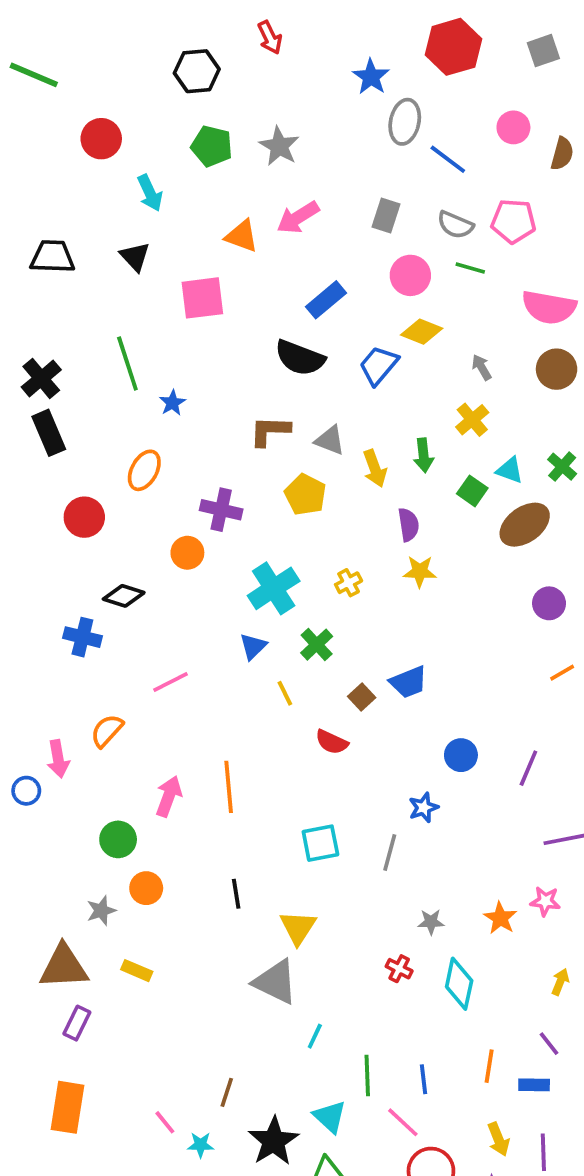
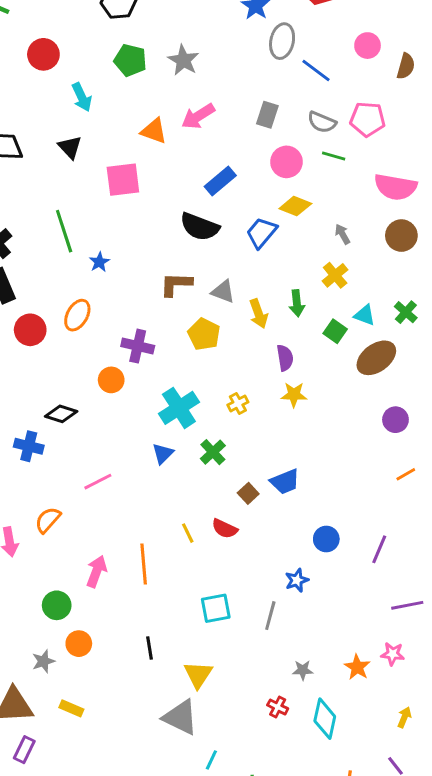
red circle: (84, 517) -> (30, 330), moved
yellow line: (285, 693) -> (188, 533), moved

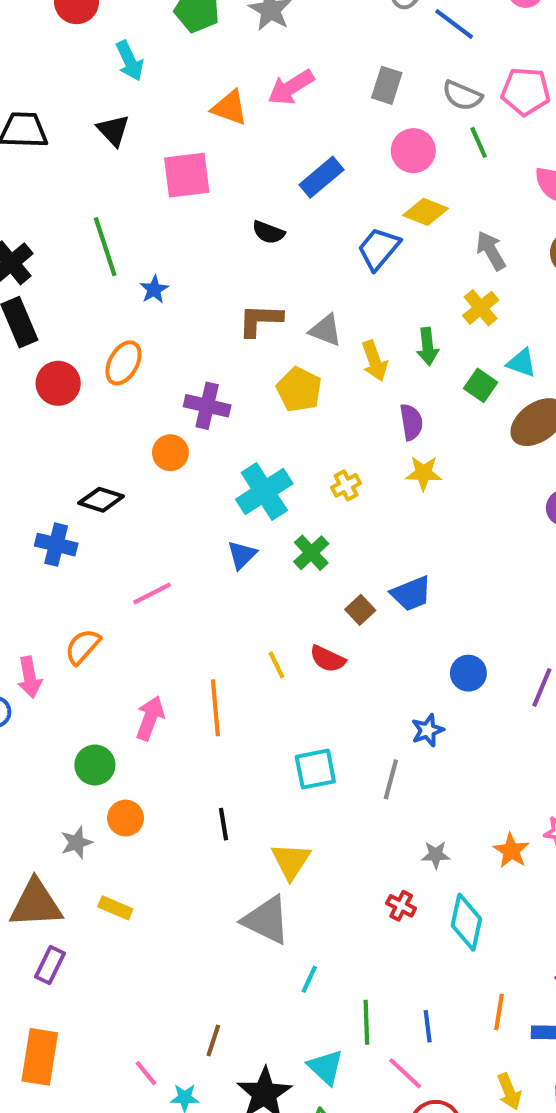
green line: (334, 156) -> (479, 142), turned 50
black semicircle: (200, 227) -> (268, 232), moved, size x0.6
gray arrow: (342, 234) -> (491, 251), size x1.4

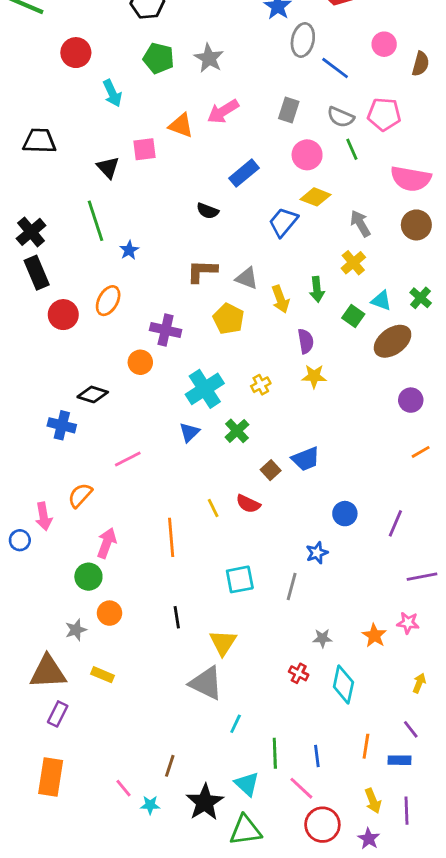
black triangle: (113, 130) -> (108, 167), moved
pink square: (187, 175) -> (145, 149), moved, size x0.7
pink arrow: (150, 718) -> (107, 543), moved

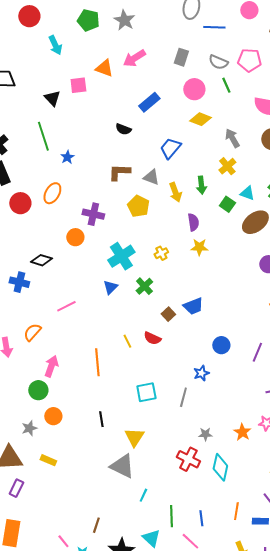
blue line: (335, 68) -> (214, 27), turned -35
blue trapezoid: (283, 222) -> (170, 148), moved
red cross: (299, 673) -> (188, 459), size x1.6

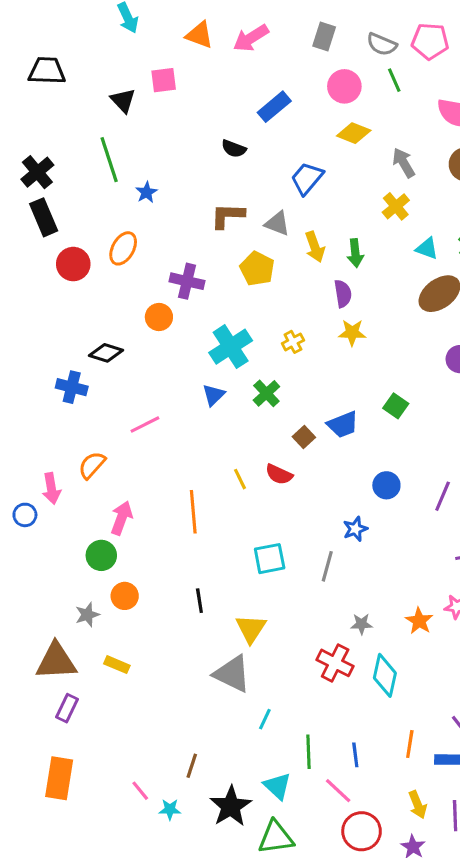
orange triangle: (104, 68) -> (199, 35), moved
green arrow: (201, 185) -> (355, 253), moved
green square: (227, 204) -> (396, 406), moved

